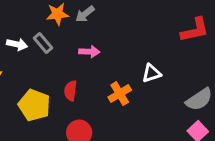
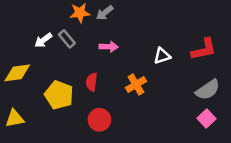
red L-shape: (195, 30) -> (204, 49), moved
white arrow: (17, 44) -> (43, 40), turned 132
white triangle: (151, 73) -> (162, 56), moved

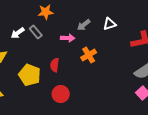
gray arrow: (105, 13) -> (84, 25), moved
white triangle: (162, 56) -> (110, 24), moved
orange cross: (136, 85) -> (89, 55), moved

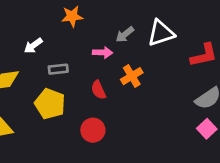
white triangle: (110, 24) -> (161, 33), size x1.5
gray rectangle: (36, 32) -> (58, 69), moved, turned -56
red semicircle: (55, 65) -> (98, 90), moved, turned -32

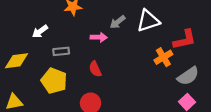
orange cross: (132, 76) -> (163, 57), moved

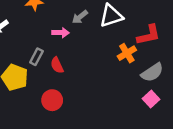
gray rectangle: (61, 51) -> (36, 57), moved, turned -56

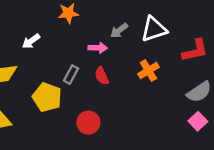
orange cross: (127, 53) -> (148, 71), moved
red semicircle: (57, 65) -> (102, 76), moved

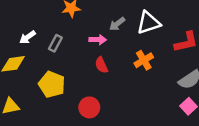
white arrow: (31, 41) -> (28, 37), moved
gray rectangle: (71, 75) -> (55, 43), moved

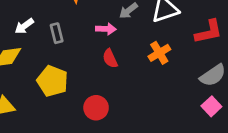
gray rectangle: (55, 43) -> (57, 33), turned -42

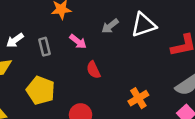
pink arrow: (106, 29) -> (78, 42), moved, turned 36
orange cross: (159, 53) -> (138, 98), moved

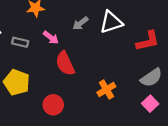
gray rectangle: (44, 47) -> (20, 42), turned -63
red semicircle: (93, 70) -> (65, 63), size x1.5

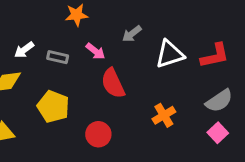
white triangle: (111, 22) -> (170, 54), moved

